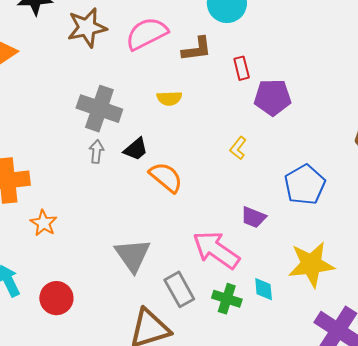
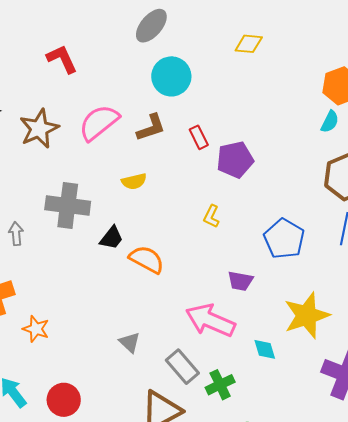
gray arrow: (97, 151) -> (16, 234), moved
gray triangle: (133, 255) -> (130, 342), size x0.6
green cross: (227, 299) -> (220, 385), moved, turned -32

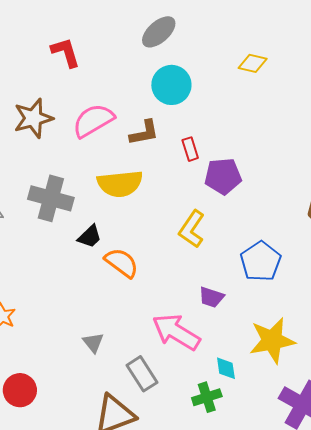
yellow semicircle: (134, 181) -> (120, 184), size x1.8
yellow L-shape: (211, 216) -> (192, 229), size x1.6
green cross: (220, 385) -> (207, 397), moved

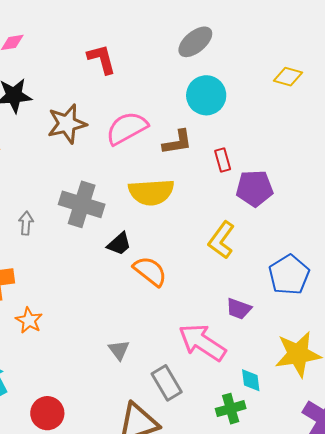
red circle: (20, 390) -> (47, 413), moved

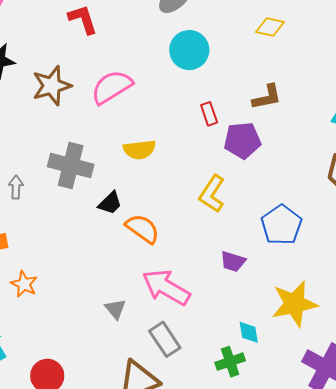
brown L-shape: (177, 142) -> (267, 97), moved
yellow semicircle: (151, 192) -> (139, 150), size x0.7
pink arrow: (202, 342) -> (166, 287), moved

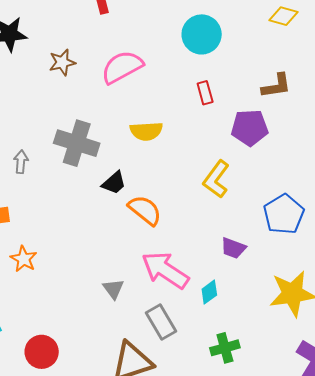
brown star: (52, 86) -> (62, 62), size x0.7
red rectangle: (209, 114) -> (205, 93), moved
cyan diamond: (249, 332) -> (209, 292), moved, turned 60

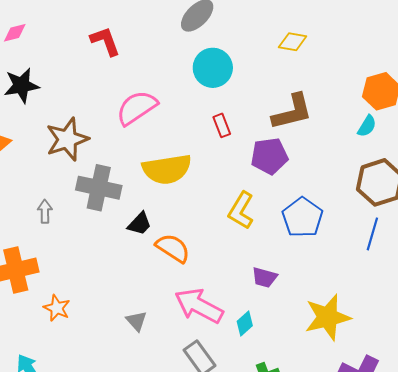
brown star: (62, 62) -> (67, 139), moved, size x1.6
brown L-shape: (276, 86) -> (292, 112), size x1.4
yellow semicircle: (146, 131) -> (167, 169), size x1.5
blue pentagon: (284, 214) -> (302, 217), moved
gray triangle: (113, 289) -> (137, 321), moved

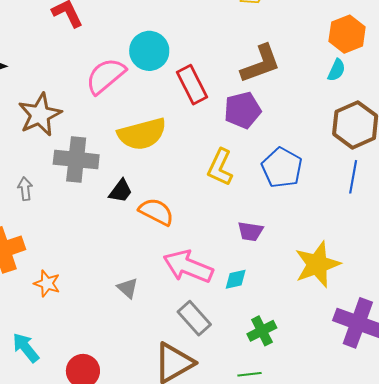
cyan circle: (213, 68) -> (149, 51), moved
red rectangle: (222, 125) -> (192, 85), size x1.6
cyan diamond: (245, 323) -> (236, 279), turned 35

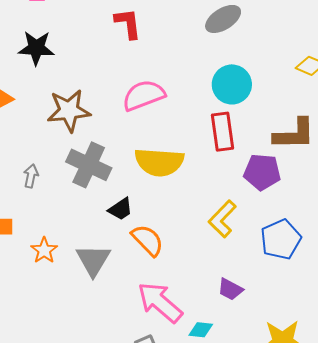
cyan circle: (149, 51) -> (232, 84), moved
orange star: (47, 283) -> (44, 250), moved
gray triangle: (128, 288) -> (93, 260), moved, size x1.6

